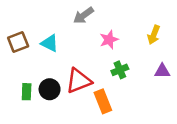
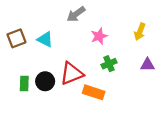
orange rectangle: (103, 101) -> (94, 92), turned -50

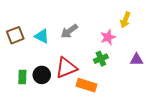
gray arrow: (76, 14) -> (69, 31), moved
yellow arrow: (140, 32) -> (125, 20), moved
pink star: (99, 36) -> (108, 37), moved

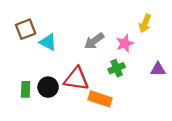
gray arrow: (69, 31) -> (94, 41), moved
brown square: (15, 35) -> (26, 29), moved
red triangle: (66, 68) -> (76, 79), turned 30

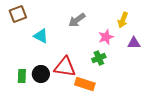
brown square: (26, 29) -> (18, 14), moved
gray arrow: (94, 41) -> (77, 20), moved
purple triangle: (158, 69) -> (134, 43), moved

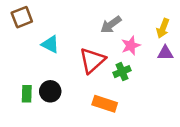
gray arrow: (77, 20) -> (111, 25), moved
yellow arrow: (123, 20) -> (163, 28), moved
red triangle: (65, 67) -> (92, 60), moved, turned -50

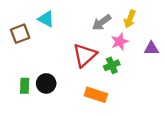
brown square: (22, 17) -> (20, 34), moved
yellow arrow: (163, 28) -> (130, 19), moved
cyan triangle: (50, 44) -> (46, 19), moved

